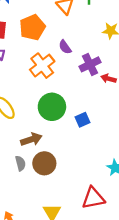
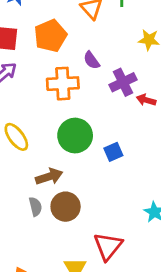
orange cross: (42, 66) -> (63, 84), turned 35
red triangle: (93, 198) -> (108, 246), moved, turned -40

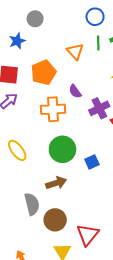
brown arrow: (49, 177) -> (56, 183), moved
gray semicircle: (35, 207) -> (32, 204), size x1.5
brown circle: (66, 207) -> (55, 220), moved

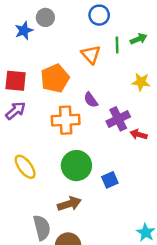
blue circle: (95, 17) -> (99, 15), moved
blue star: (17, 41) -> (24, 31), moved

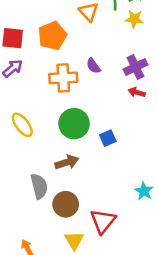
yellow star: (141, 82) -> (134, 19), moved
purple semicircle: (91, 100) -> (93, 66), moved
purple cross: (118, 119) -> (135, 67), moved

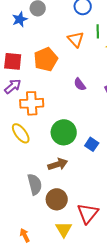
orange cross: (63, 78) -> (32, 103), moved
blue square: (108, 138) -> (92, 144), turned -32

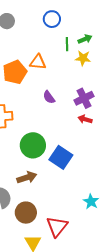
orange triangle: (76, 39) -> (38, 62), moved, turned -42
blue square: (92, 144) -> (61, 157), size x1.6

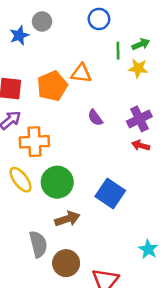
green circle: (33, 145) -> (57, 182), moved

